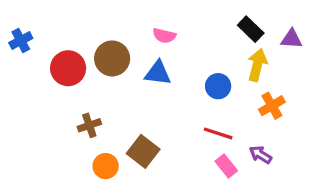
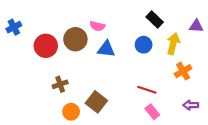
black rectangle: (251, 29) -> (155, 19), moved
pink semicircle: (164, 36) -> (97, 26), moved
blue circle: (218, 86) -> (144, 45), moved
purple arrow: (260, 155) -> (191, 105), moved, turned -32

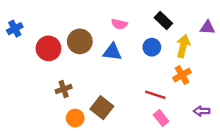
pink semicircle: (97, 26) -> (119, 24), moved
orange cross: (183, 71) -> (182, 75), moved

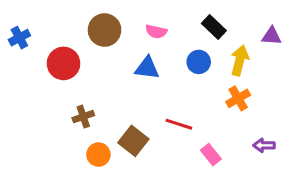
brown circle: (80, 41) -> (105, 30), moved
red line: (155, 95) -> (179, 124), moved

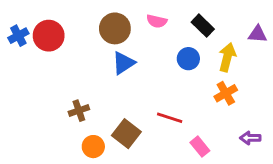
brown circle: (105, 30) -> (115, 28), moved
pink semicircle: (156, 32) -> (157, 21), moved
red circle: (64, 63) -> (49, 36), moved
blue triangle: (147, 68) -> (124, 63), moved, turned -40

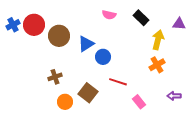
brown circle: (115, 28) -> (59, 36), moved
blue circle: (188, 59) -> (103, 57), moved

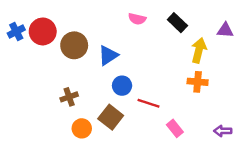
blue circle: (103, 57) -> (122, 86), moved
orange cross: (157, 65) -> (198, 82), turned 35
purple arrow: (174, 96) -> (223, 131), moved

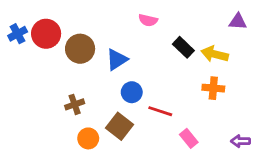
black rectangle: (177, 23) -> (183, 47), moved
purple triangle: (225, 30) -> (238, 22), moved
yellow arrow: (199, 50) -> (215, 54), turned -90

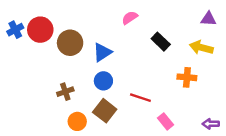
pink semicircle: (148, 20) -> (130, 18), turned 133
yellow arrow: (215, 54) -> (201, 48), moved
blue circle: (132, 92) -> (103, 81), moved

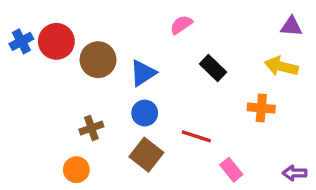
black rectangle: (161, 42) -> (213, 68), moved
orange circle: (77, 121) -> (76, 170), moved

